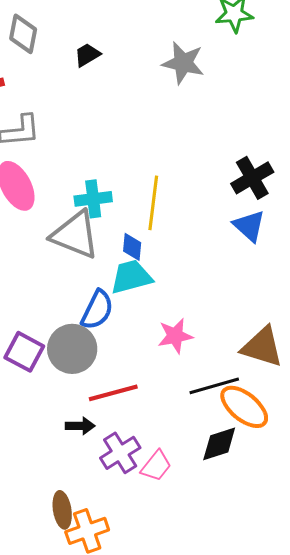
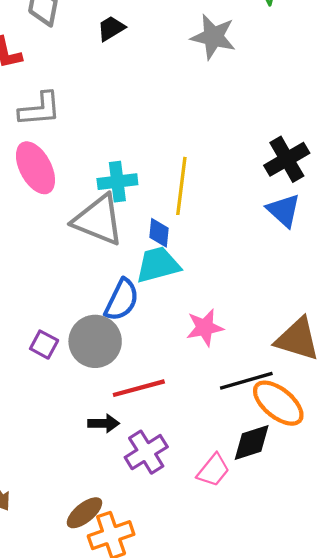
purple square: (24, 352) -> (44, 345), size x0.7
pink trapezoid: (156, 466) -> (213, 470), moved
brown ellipse: (62, 510) -> (84, 513), turned 60

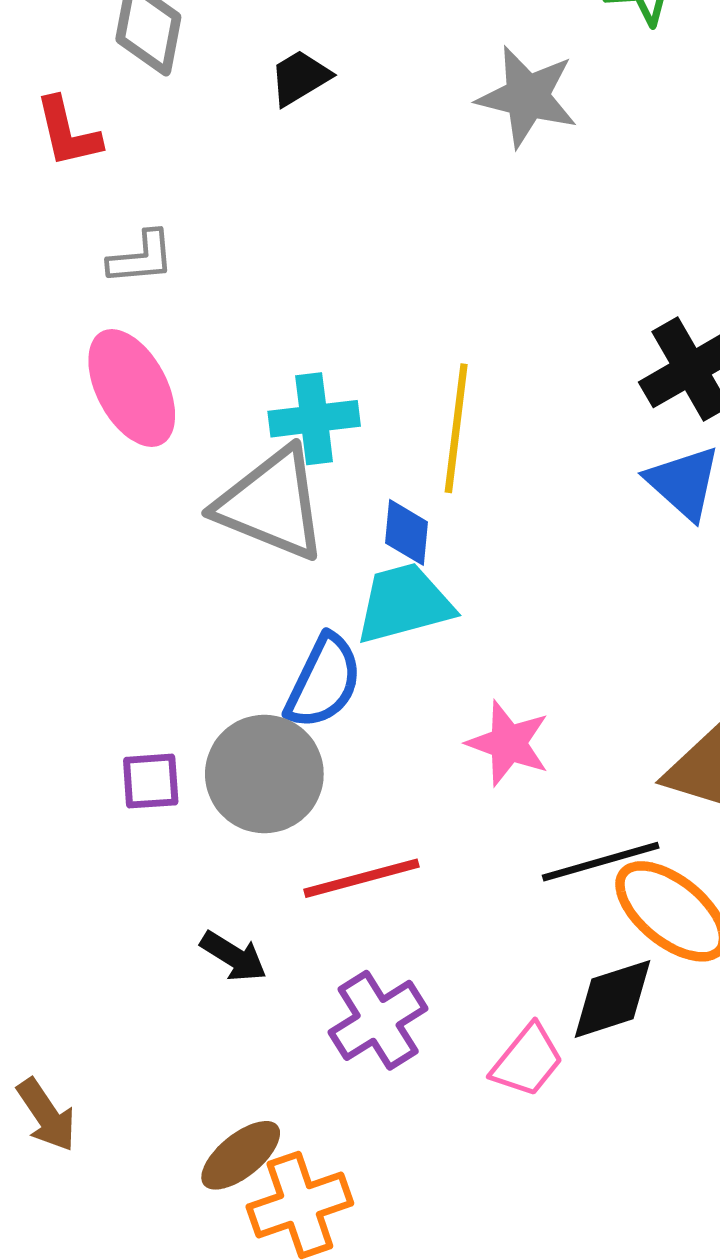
gray L-shape: (40, 109) -> (141, 258), size x0.7
pink star: (205, 328) -> (508, 743), turned 30
purple square: (44, 345) -> (151, 781), turned -32
black arrow: (104, 423) -> (234, 956), moved, turned 32

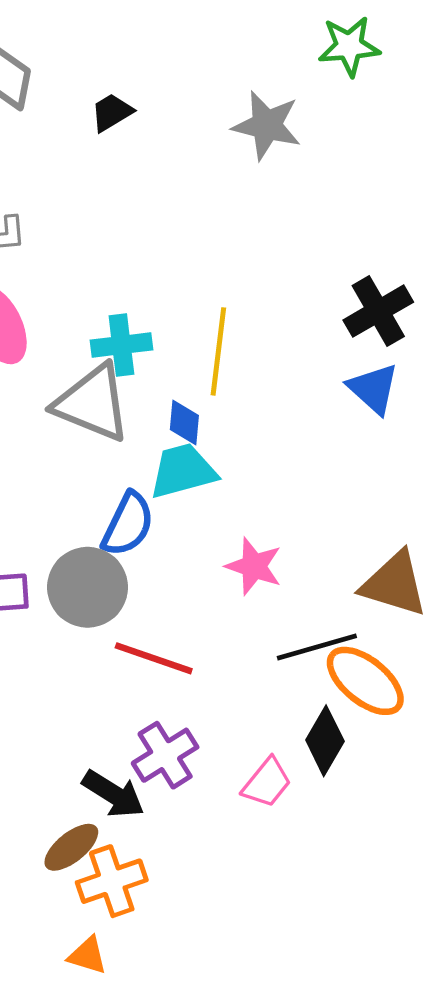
red line: (361, 878) -> (154, 658), turned 34
black arrow: (234, 956) -> (113, 794), moved, size x1.4
black diamond: (613, 999) -> (325, 741), turned -42

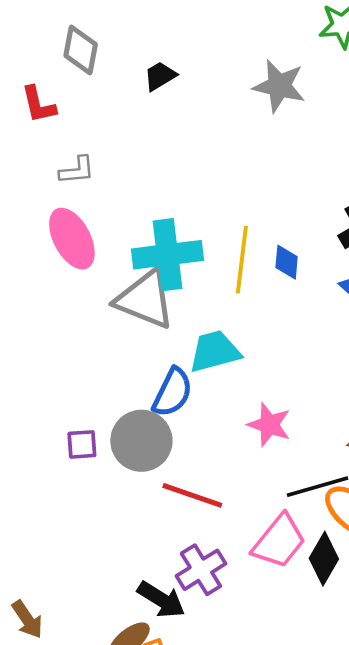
cyan cross: (121, 345) -> (167, 255), size x1.5
blue diamond: (184, 423) -> (287, 262), moved
pink trapezoid: (267, 783) -> (279, 541), moved, size x1.4

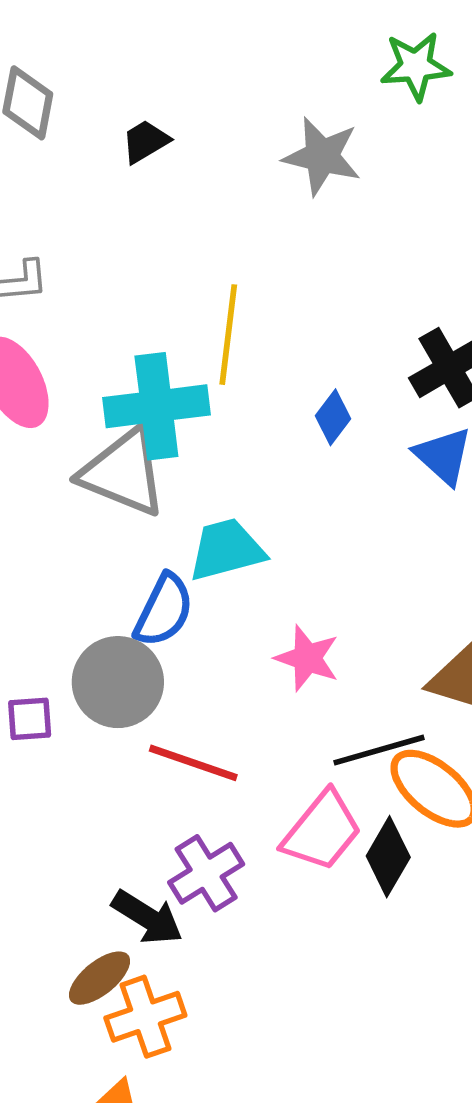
yellow line: (242, 260) -> (228, 335), moved
blue diamond: (287, 262) -> (333, 417), turned 32
purple square: (82, 444) -> (30, 719), moved

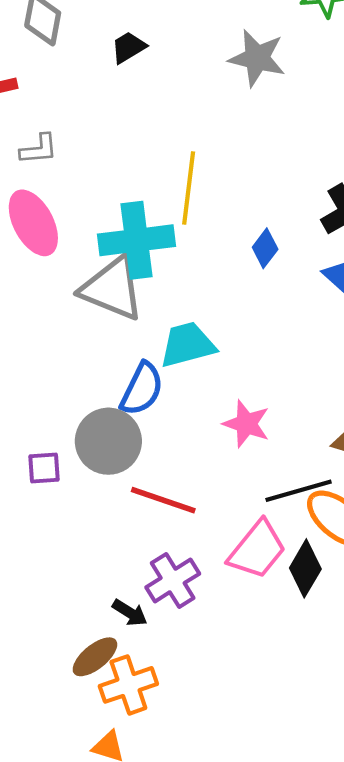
black arrow: (147, 917) -> (130, 613), size x0.7

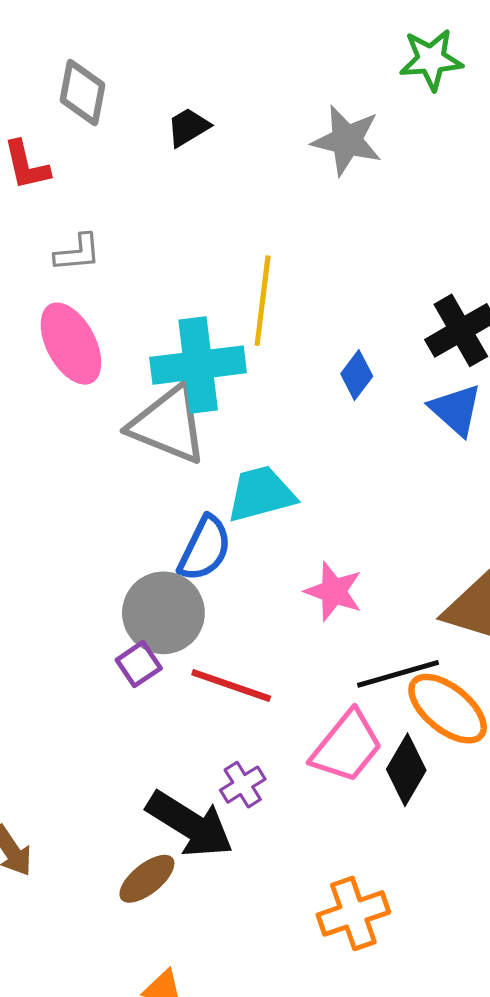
purple square: (44, 468) -> (139, 664), moved, turned -30
purple cross: (173, 580) -> (243, 785), size x0.7
black arrow: (130, 613) -> (190, 824), size x2.0
orange cross: (128, 685) -> (353, 913), moved

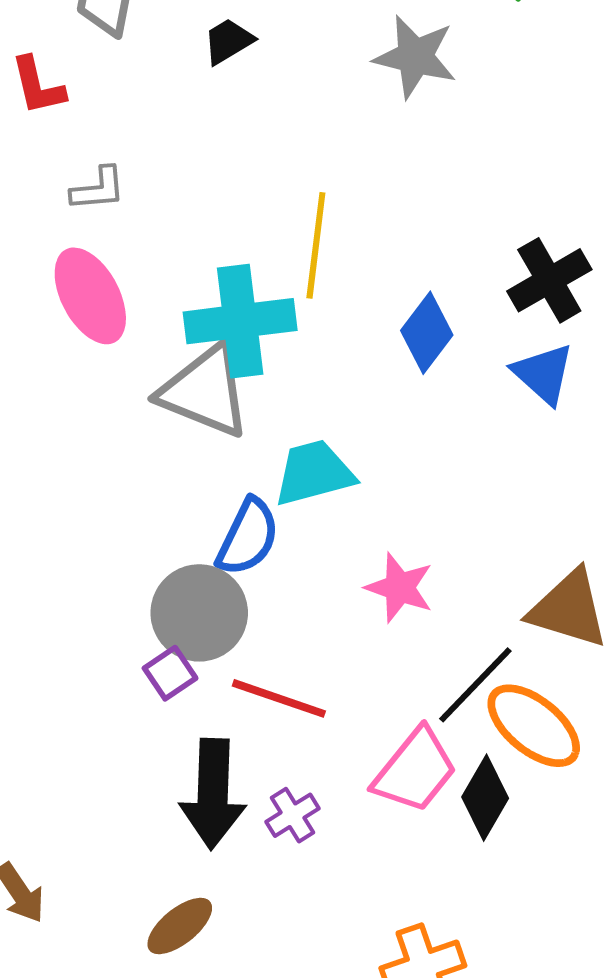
blue diamond: (357, 375) -> (427, 333), size x1.4
black line: (398, 674) -> (475, 685), turned -30
black arrow: (190, 824) -> (213, 794), moved, turned 60

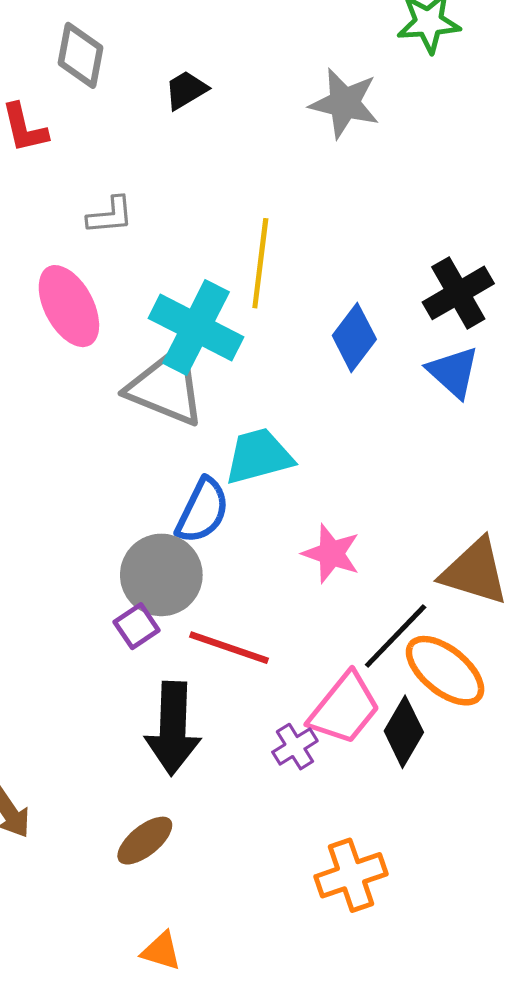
gray L-shape: (98, 189) -> (110, 215), moved
cyan cross: (240, 321) -> (196, 328), turned 34
purple cross: (293, 815) -> (295, 747), moved

